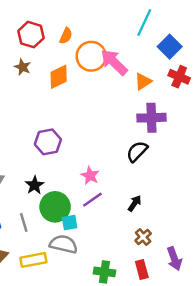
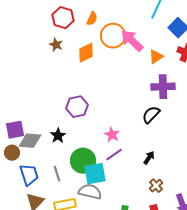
black star: (35, 185) -> (58, 136), moved
cyan square: (70, 223) -> (95, 174), size x1.6

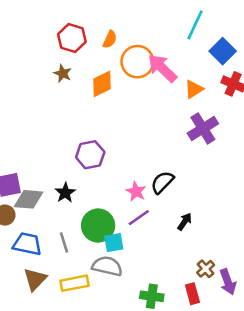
purple cross: (163, 87) -> (203, 128), turned -30
black semicircle: (151, 115) -> (162, 182), moved
cyan square: (95, 174) -> (114, 243), size x0.7
blue trapezoid: (29, 175) -> (27, 244), turned -60
brown cross: (156, 186) -> (206, 269), moved

